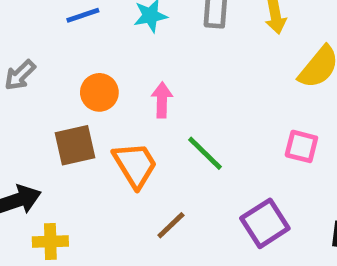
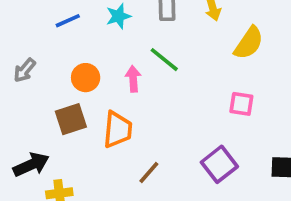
green line: (205, 153) -> (164, 60), moved
orange trapezoid: (135, 165) -> (118, 130), turned 42

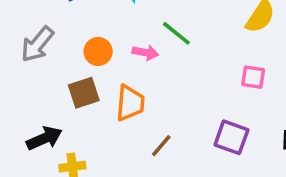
gray arrow: (25, 70) -> (37, 44), size x1.5
pink arrow: (133, 79) -> (145, 53), turned 105
purple square: (219, 164) -> (231, 137), turned -32

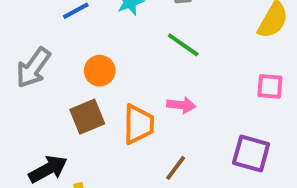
pink arrow: (145, 53) -> (181, 105), moved

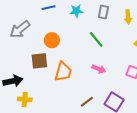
pink arrow: (181, 105) -> (99, 69), moved
brown line: (176, 168) -> (87, 102), moved

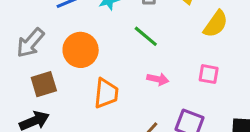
orange circle: (52, 40) -> (81, 50), size x1.5
brown square: (39, 61) -> (44, 84), moved

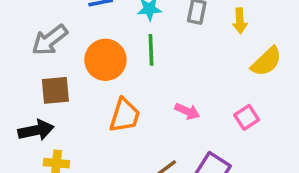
green line: (146, 36) -> (151, 50), moved, turned 36
pink square: (209, 74) -> (247, 117), turned 35

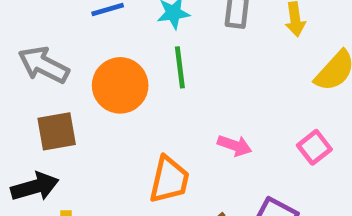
gray arrow: (50, 40) -> (44, 65), turned 69
orange trapezoid: (125, 115) -> (169, 180), moved

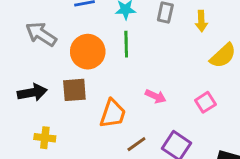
brown square: (57, 131) -> (74, 90), moved
black arrow: (35, 187) -> (32, 93), moved

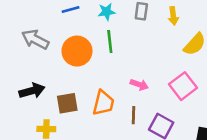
brown square: (74, 90) -> (67, 103), moved
pink square: (205, 102) -> (183, 86), size x1.5
brown line: (136, 144) -> (133, 115), moved, turned -48

